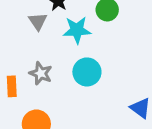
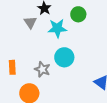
gray star: (41, 73) -> (42, 69), moved

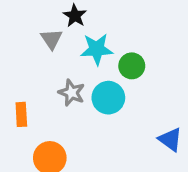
green circle: (78, 14) -> (132, 66), moved
gray star: (42, 69) -> (72, 93), moved

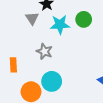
green circle: (132, 66) -> (84, 19), moved
cyan circle: (108, 98) -> (52, 81), moved

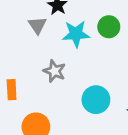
cyan circle: (52, 81) -> (96, 100), moved

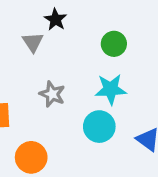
cyan star: (76, 34) -> (111, 89), moved

